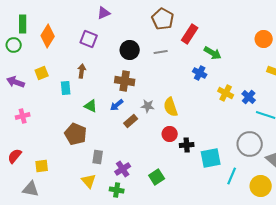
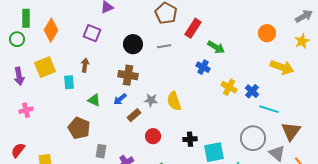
yellow square: (42, 73) -> (45, 67), size x1.5
purple arrow: (16, 82) -> (19, 76), turned -120
red circle: (170, 134) -> (153, 136), moved

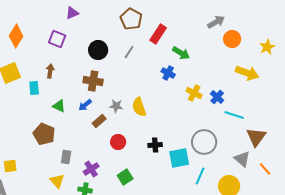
gray arrow: (304, 16) -> (216, 22), moved
gray line: (164, 46) -> (129, 52), turned -48
gray circle: (253, 138) -> (204, 142), moved

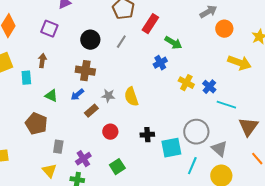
blue cross: (168, 73) -> (160, 63), turned 32
gray triangle: (242, 159) -> (219, 149), moved

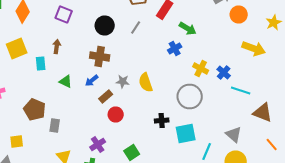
brown pentagon: (36, 124) -> (35, 110), moved
brown triangle: (248, 127) -> (263, 112), turned -45
red circle: (110, 132) -> (116, 114), moved
gray circle: (196, 132) -> (190, 96), moved
gray rectangle: (58, 147) -> (55, 126), moved

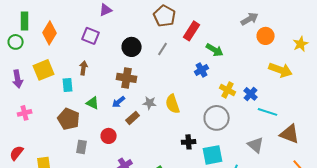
brown pentagon: (35, 110) -> (69, 119), moved
red circle: (116, 114) -> (109, 136), moved
gray triangle: (234, 134) -> (256, 145), moved

